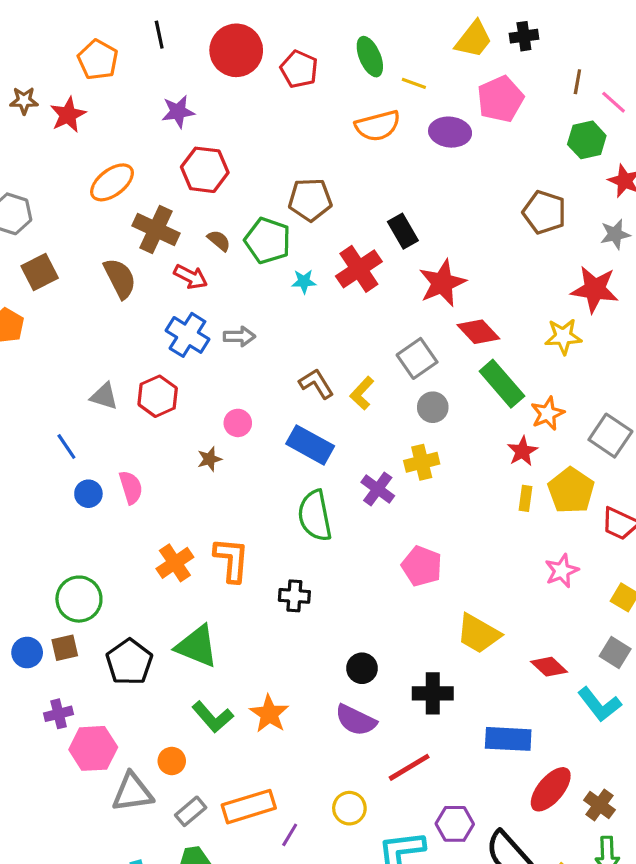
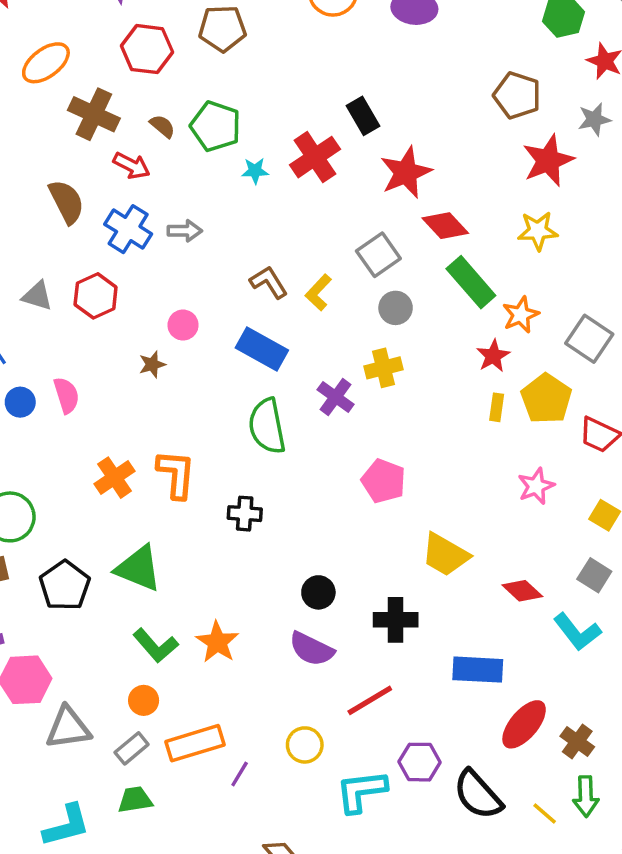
brown pentagon: (310, 200) -> (222, 29), moved
brown semicircle: (120, 278) -> (66, 202), moved
red star: (595, 289) -> (548, 160), moved, turned -30
orange circle: (172, 761) -> (144, 700), moved

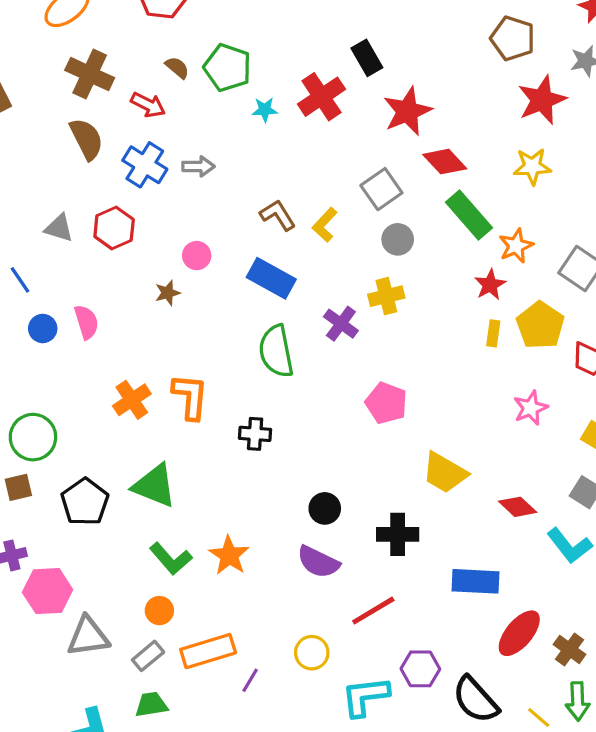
brown cross: (94, 114) -> (90, 74), moved

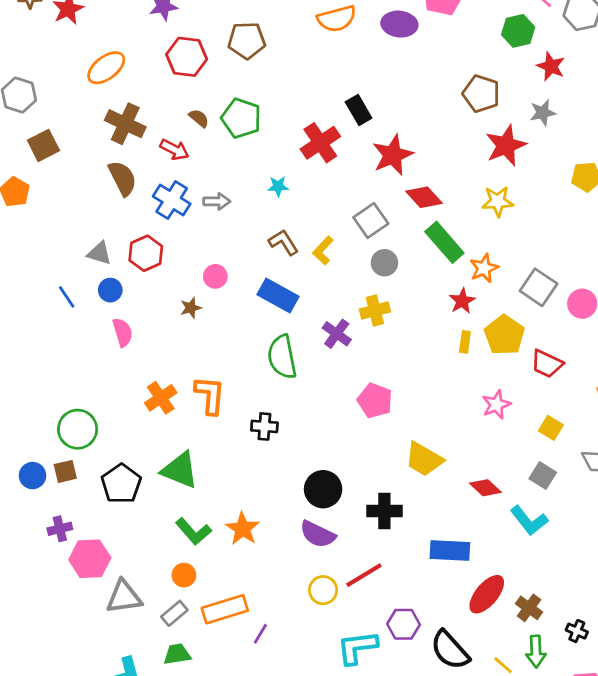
cyan star: (265, 110) -> (278, 186), moved
blue circle: (43, 328) -> (110, 290), moved
black circle: (325, 508) -> (323, 489), size x1.4
yellow circle: (312, 653) -> (323, 590), moved

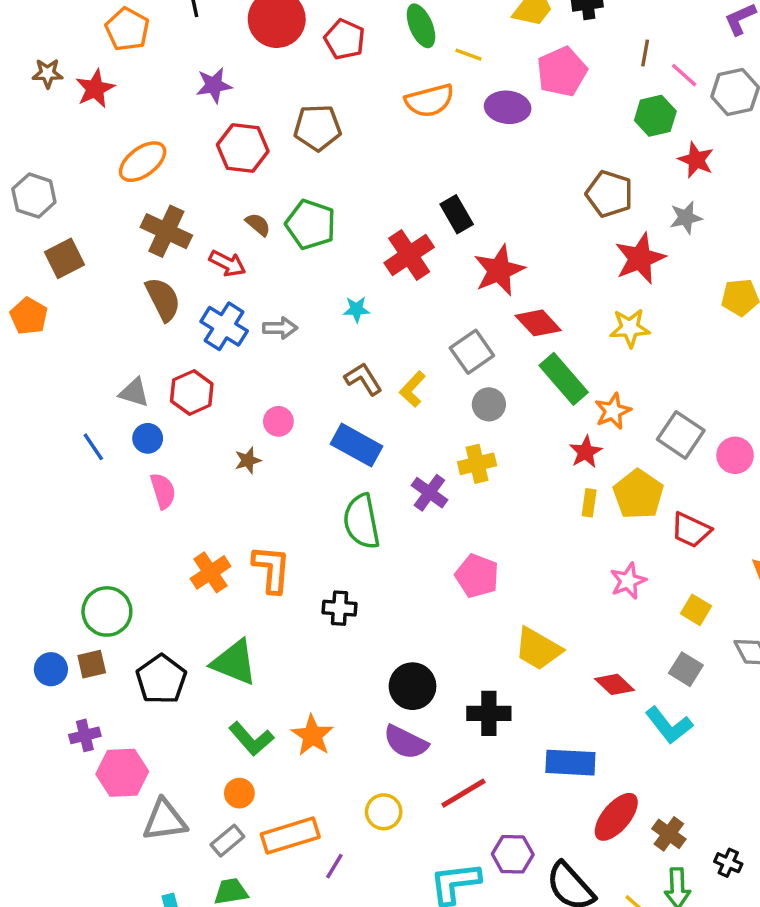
yellow circle: (323, 590) -> (384, 812), moved

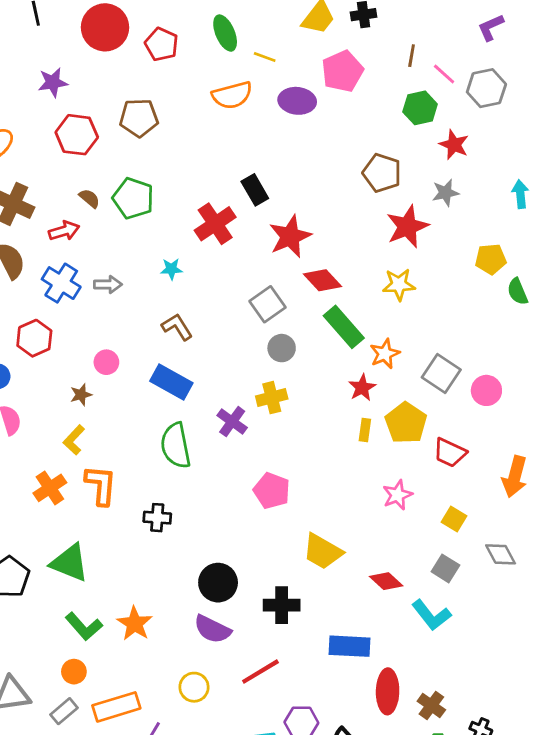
red arrow: (227, 263) -> (64, 231), turned -44
yellow L-shape: (413, 389) -> (74, 440), moved
red ellipse: (616, 817) -> (388, 691), turned -39

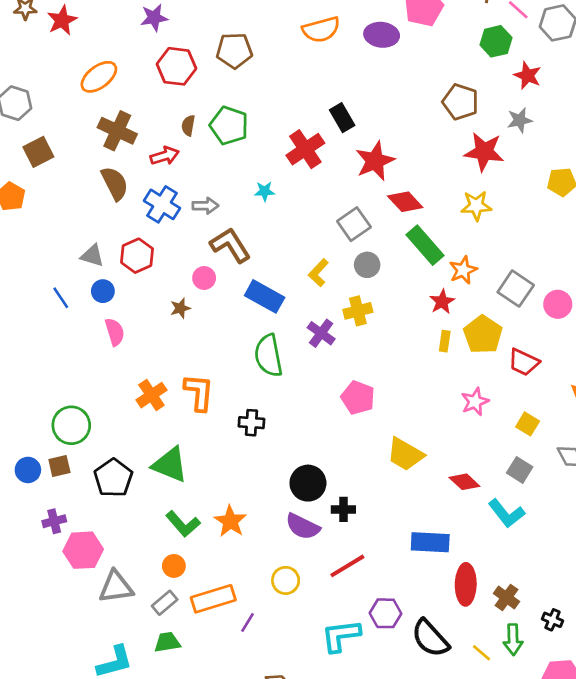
brown semicircle: (89, 198) -> (188, 125), turned -120
red star: (407, 227) -> (484, 152), turned 30
brown L-shape: (177, 327) -> (230, 245), moved, size x1.4
yellow L-shape: (74, 440) -> (318, 273), moved
black cross: (282, 605) -> (343, 509), moved, size x0.7

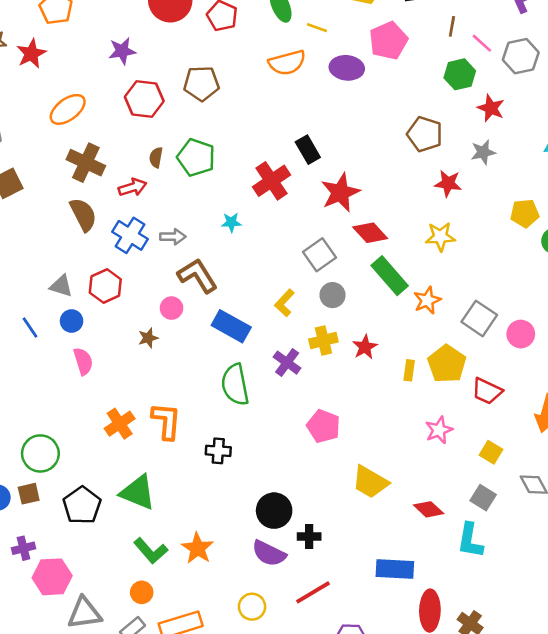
red star: (484, 152) -> (448, 183), size x0.7
red star: (442, 302) -> (365, 347), moved
cyan L-shape: (506, 513) -> (470, 540), turned 48

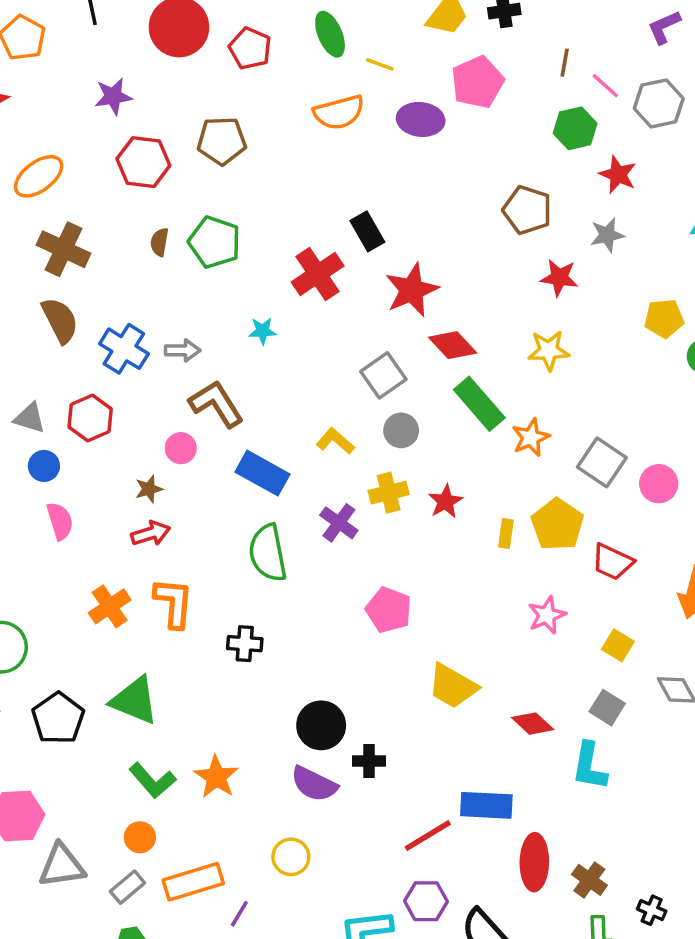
red arrow: (133, 187) -> (151, 533), moved
yellow L-shape: (284, 303) -> (335, 441), turned 88
red line: (313, 592) -> (428, 836), moved

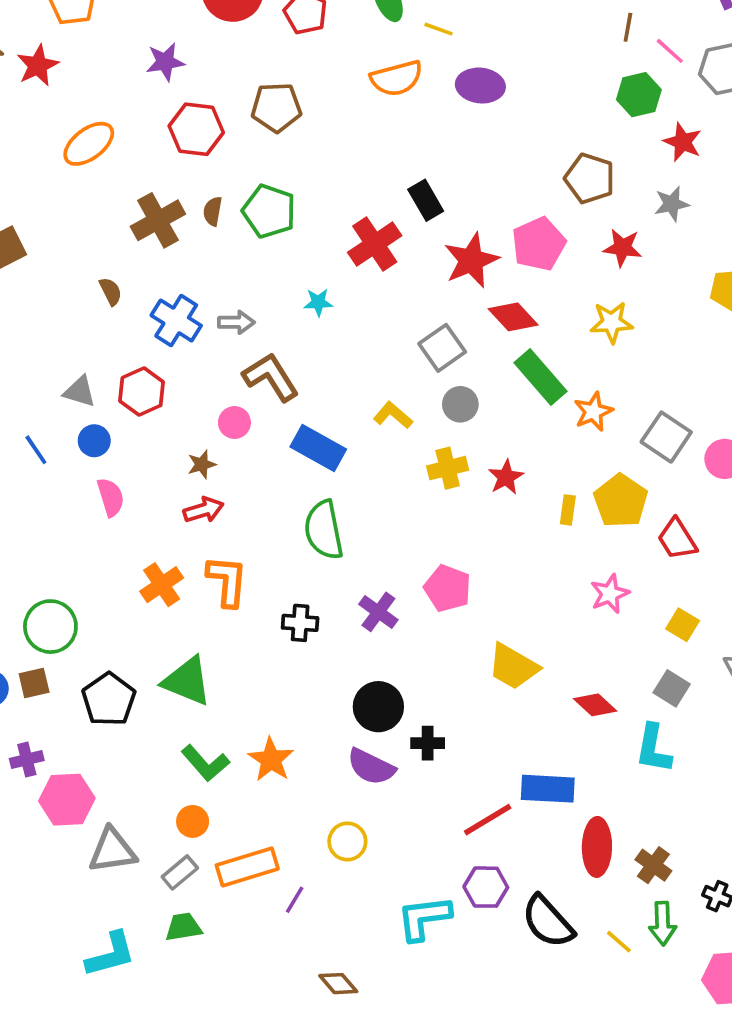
pink pentagon: (477, 82) -> (539, 244), moved
brown cross: (63, 249) -> (158, 220), moved, turned 36
brown semicircle: (60, 320) -> (111, 291), size x0.6
purple cross: (339, 523) -> (378, 612), moved
red trapezoid: (613, 562) -> (677, 539), turned 33

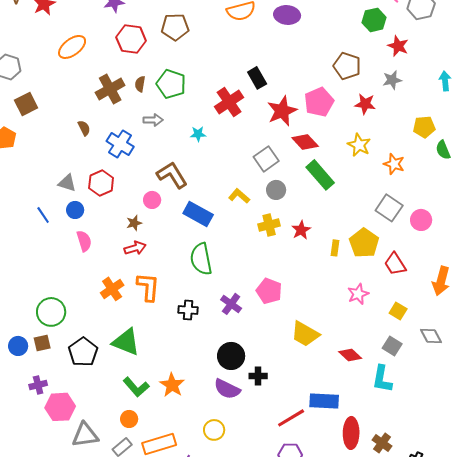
gray arrow: (236, 322) -> (153, 120), moved
yellow star: (612, 322) -> (359, 145), turned 30
orange star: (593, 412) -> (394, 164), moved, turned -30

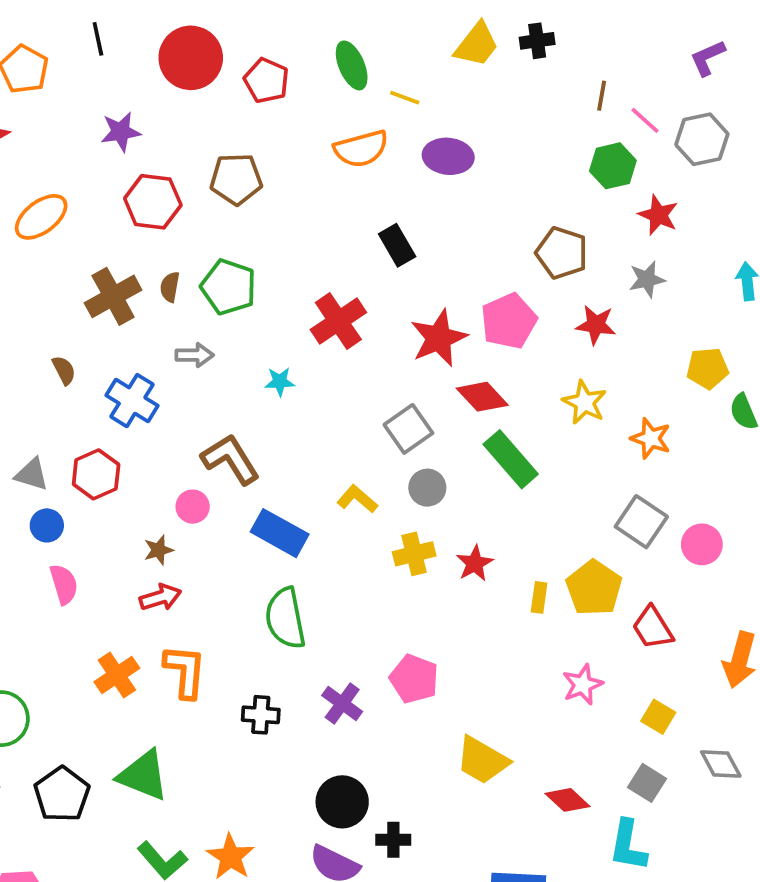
black rectangle: (257, 78) -> (397, 245), moved

